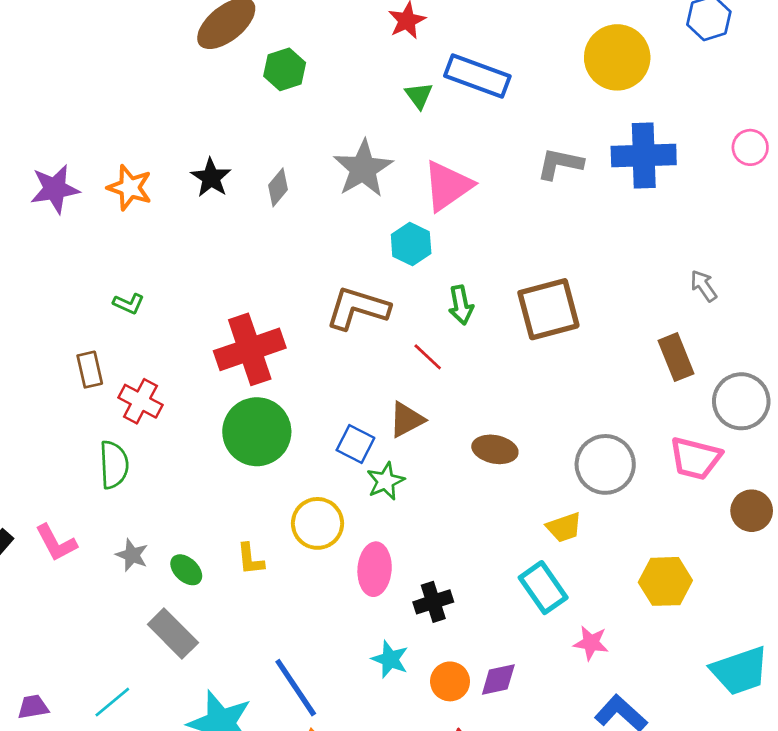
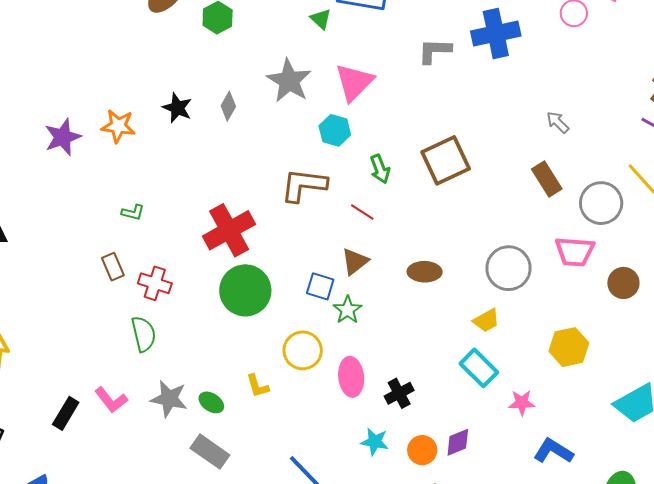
gray star: (132, 555) -> (169, 399), size x1.5

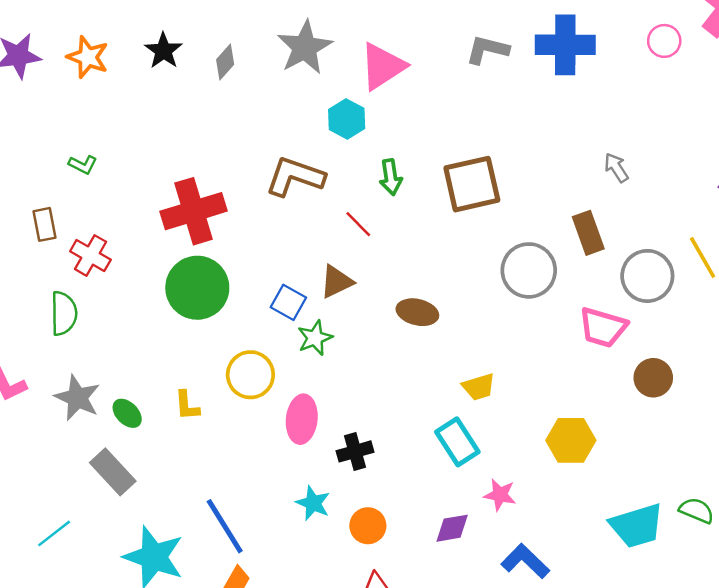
gray circle: (509, 268) -> (529, 270), moved
purple diamond: (458, 442) -> (452, 528), moved

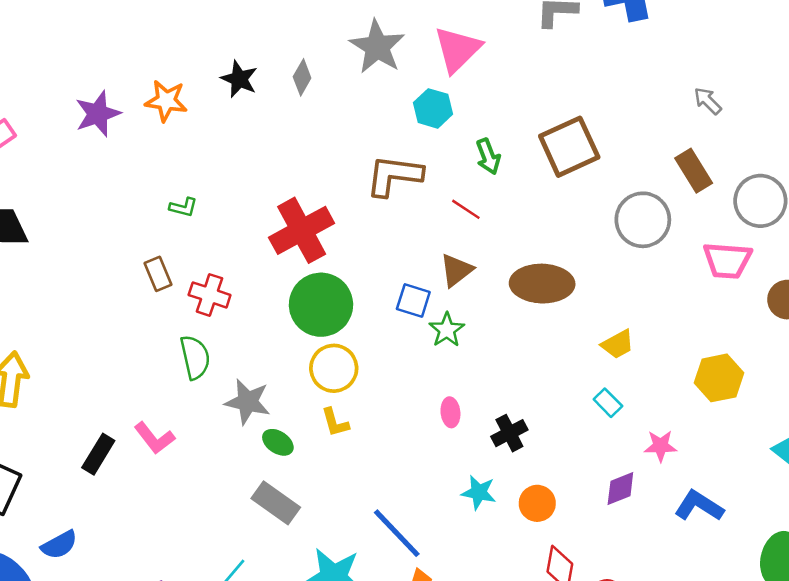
brown ellipse: (417, 312) -> (542, 284), size x1.5
yellow circle: (250, 375) -> (334, 368), moved
gray star: (77, 398) -> (248, 402), moved
pink ellipse: (302, 419) -> (450, 412), size x0.6
cyan rectangle: (457, 442) -> (608, 403), size x0.6

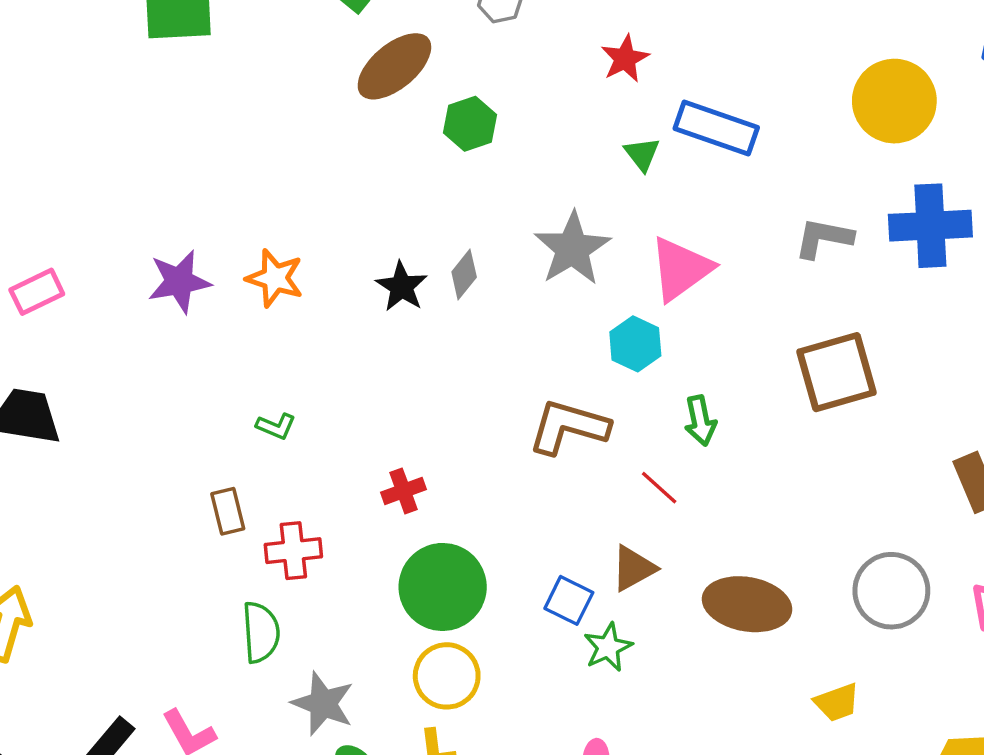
black star: (239, 79) -> (402, 287), moved
brown square: (569, 147) -> (836, 372), moved
gray circle: (643, 220) -> (891, 591), moved
red cross: (302, 230) -> (404, 491), moved, size x0.5
red cross: (210, 295) -> (293, 551), turned -33

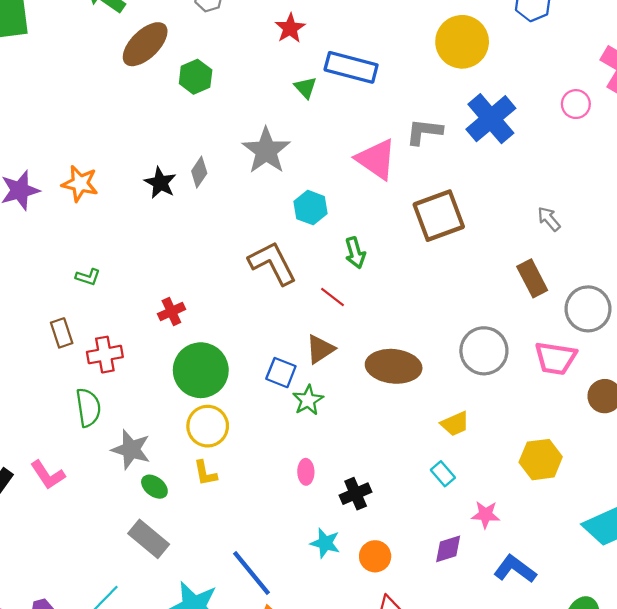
blue cross: (930, 226) -> (491, 119), turned -33
pink triangle: (681, 269) -> (376, 159), moved, turned -45
brown L-shape: (569, 427) -> (272, 263), turned 51

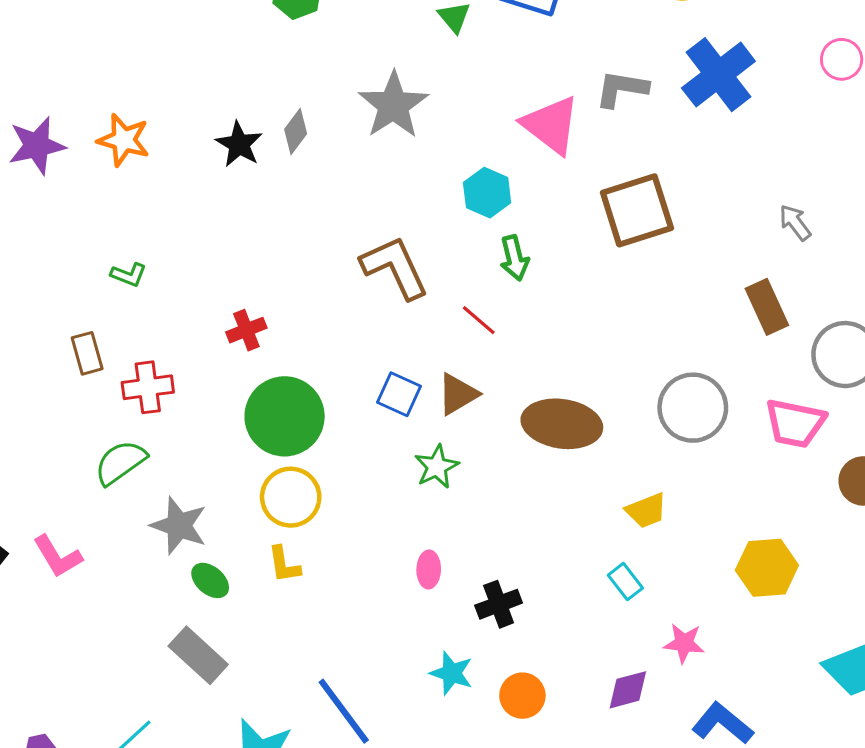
cyan hexagon: (311, 208) -> (487, 193), moved
blue square: (281, 373) -> (399, 394), moved
green semicircle: (88, 408) -> (120, 462), turned -120

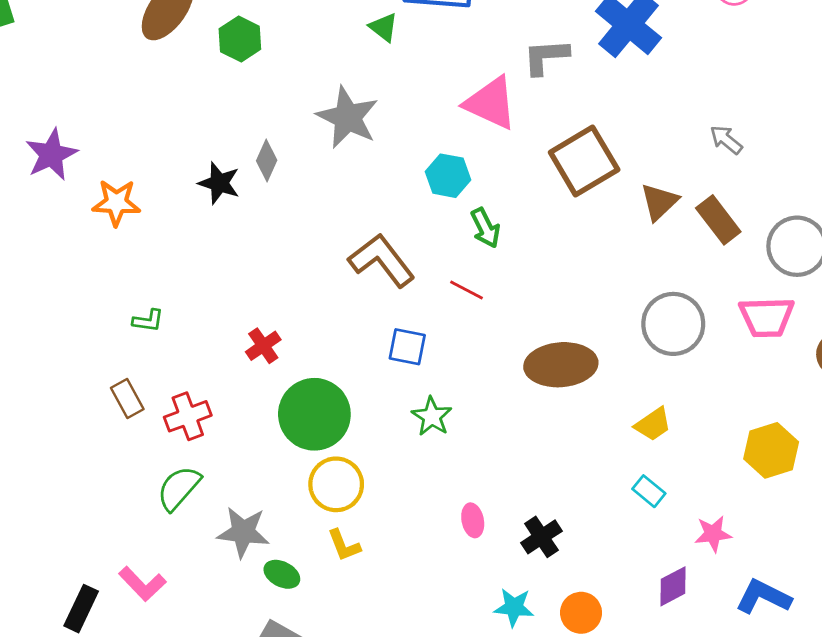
purple star: (37, 146) -> (51, 155), moved
blue square: (399, 394) -> (407, 347), moved
brown triangle: (458, 394) -> (659, 202), moved
green star: (437, 467) -> (432, 416), moved

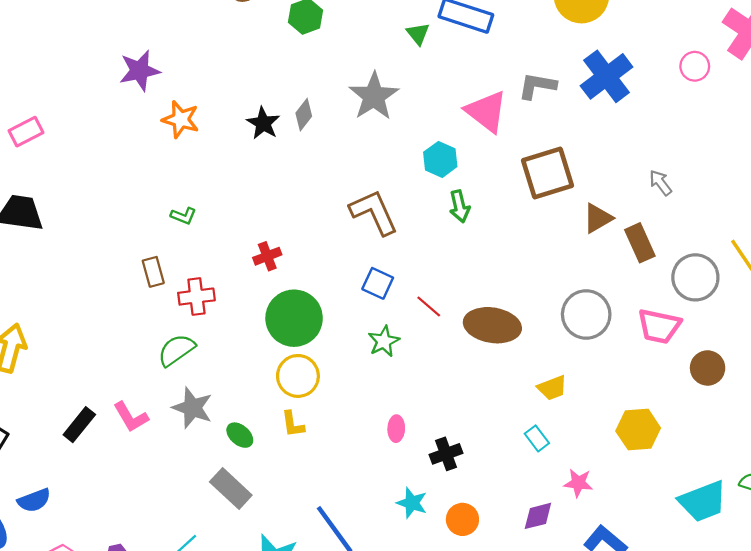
red line: (466, 290) -> (429, 307), moved
gray star: (243, 532) -> (192, 408), moved

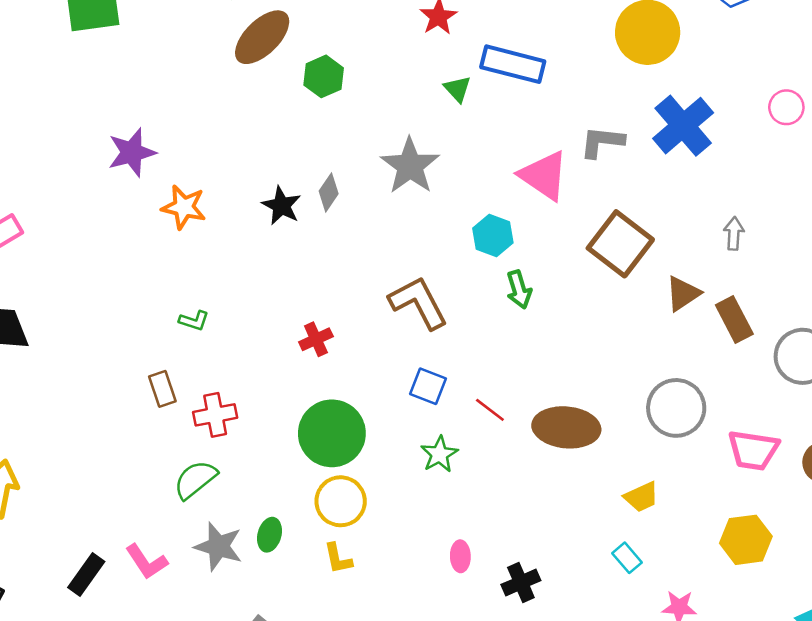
brown square: (547, 173) -> (620, 244), turned -32
gray arrow: (660, 183) -> (734, 234), moved, turned 44
red cross: (267, 256) -> (316, 339), moved
pink trapezoid: (659, 326) -> (753, 450), moved
green ellipse: (240, 435) -> (269, 535), moved, turned 68

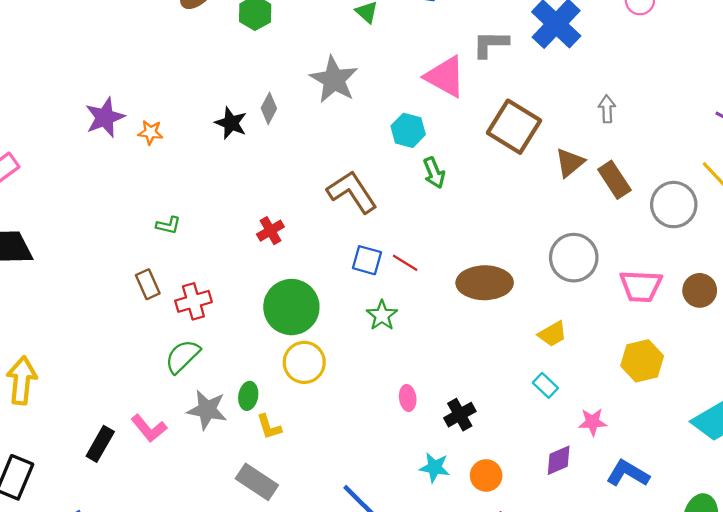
purple star: (132, 152) -> (105, 117), moved
orange star: (184, 207) -> (150, 132), size x0.7
red line: (490, 410) -> (405, 263), moved
yellow L-shape: (338, 558) -> (269, 427), moved

